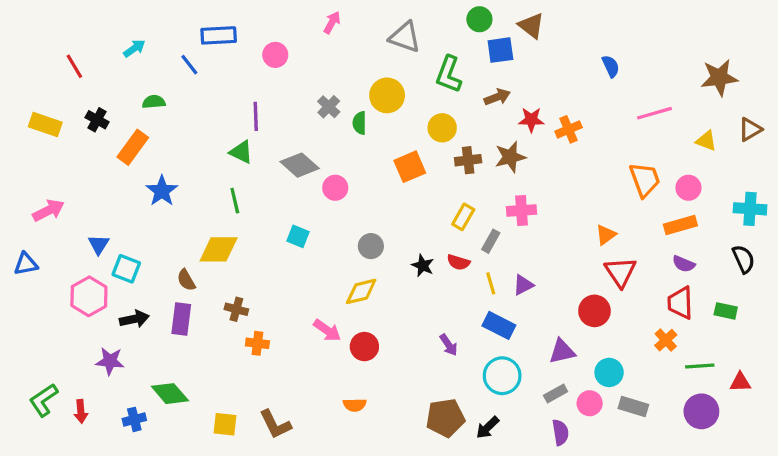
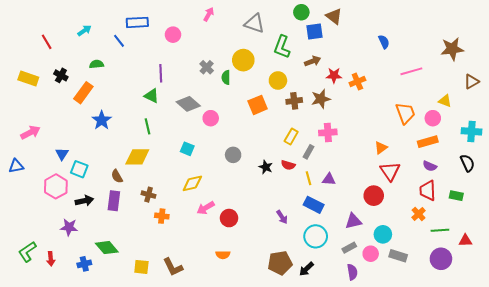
yellow triangle: (706, 141) -> (445, 101), moved
purple triangle: (523, 285) -> (329, 179), turned 32
yellow diamond: (361, 291) -> (192, 183), moved
pink arrow: (327, 330) -> (206, 208), turned 114

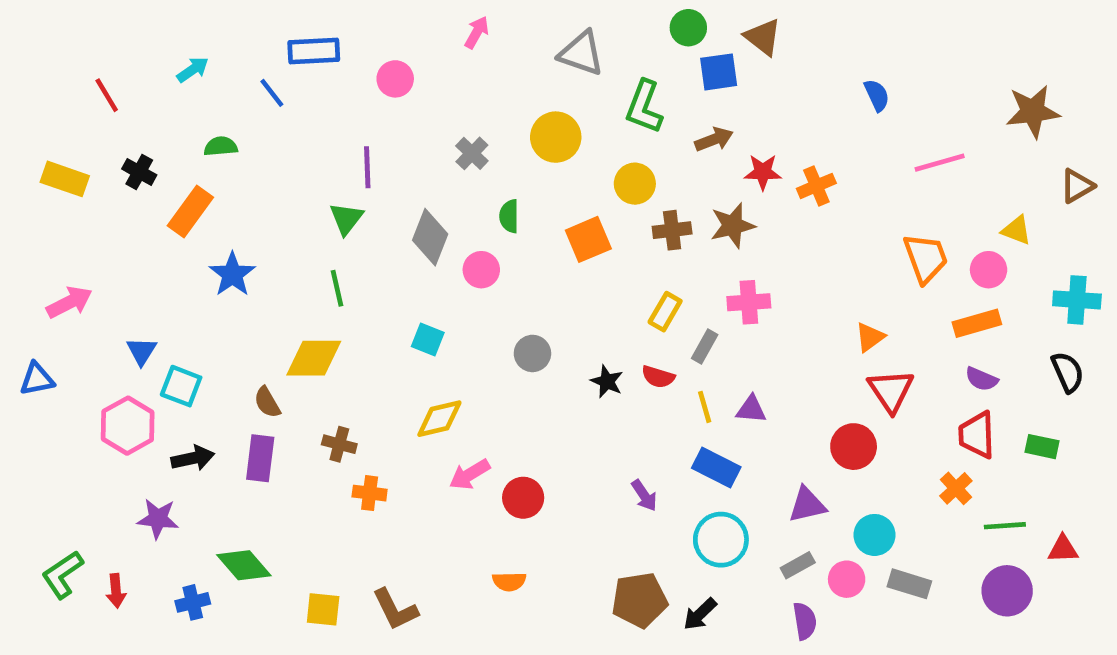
green semicircle: (226, 77) -> (509, 216), moved
green triangle: (152, 96) -> (346, 219), turned 42
gray diamond: (188, 104) -> (430, 237), turned 70

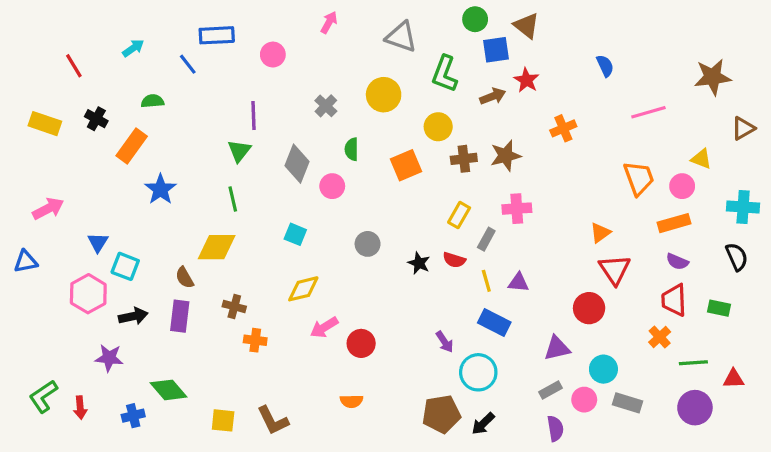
red star: (763, 172) -> (526, 80), moved, turned 30
cyan circle: (721, 540) -> (478, 372), moved

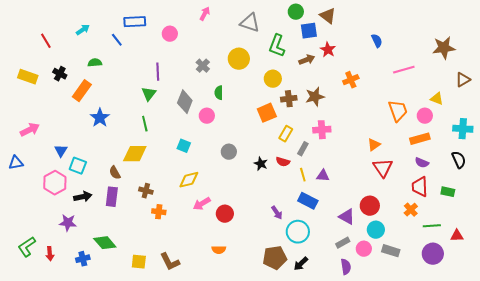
orange square: (406, 165) -> (267, 113), moved
red circle: (589, 308) -> (370, 206), moved
purple triangle: (557, 348) -> (347, 217), turned 42

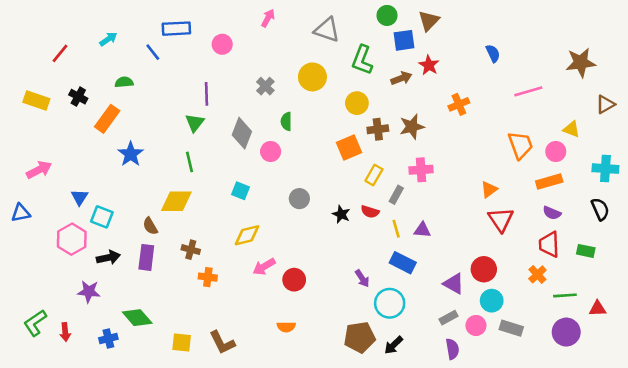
brown triangle: (328, 16) -> (429, 21), turned 36
red line: (46, 41) -> (60, 53), turned 70

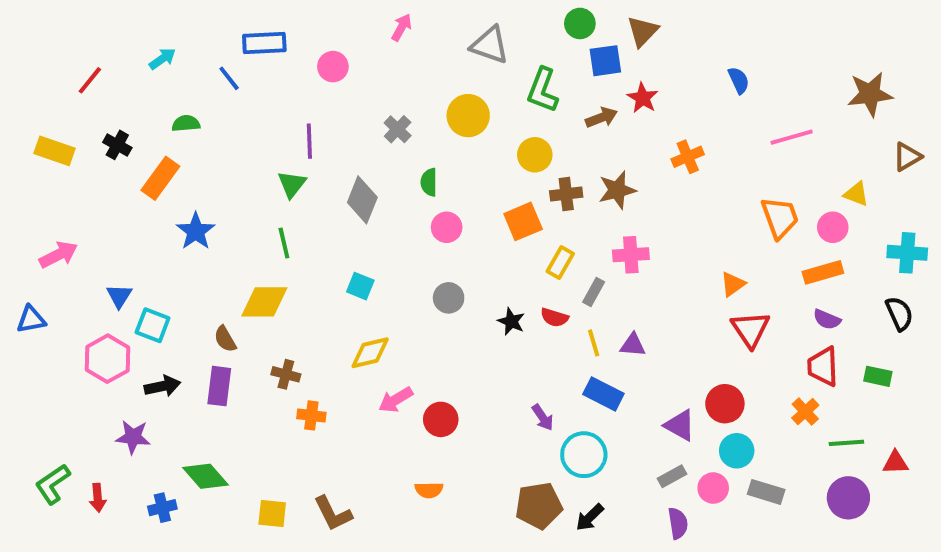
pink circle: (271, 152) -> (447, 227), moved

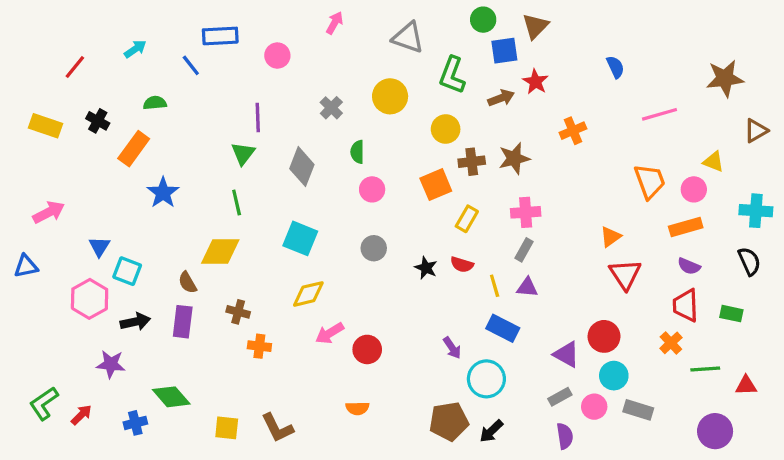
cyan square: (360, 286) -> (300, 238), size x1.5
gray rectangle: (594, 292) -> (524, 250), moved
red arrow: (98, 498) -> (81, 415), turned -130
purple circle: (848, 498) -> (715, 431), moved

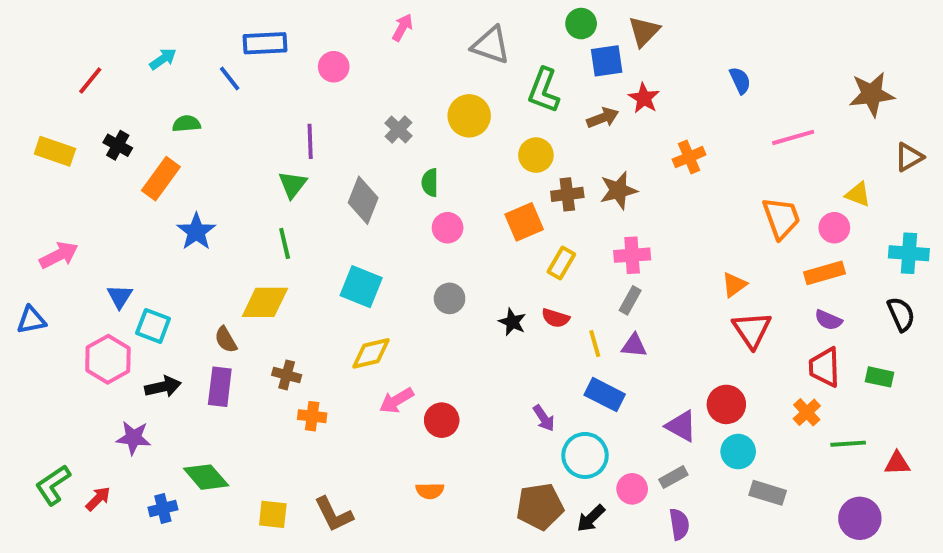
pink circle: (594, 407) -> (632, 489), moved

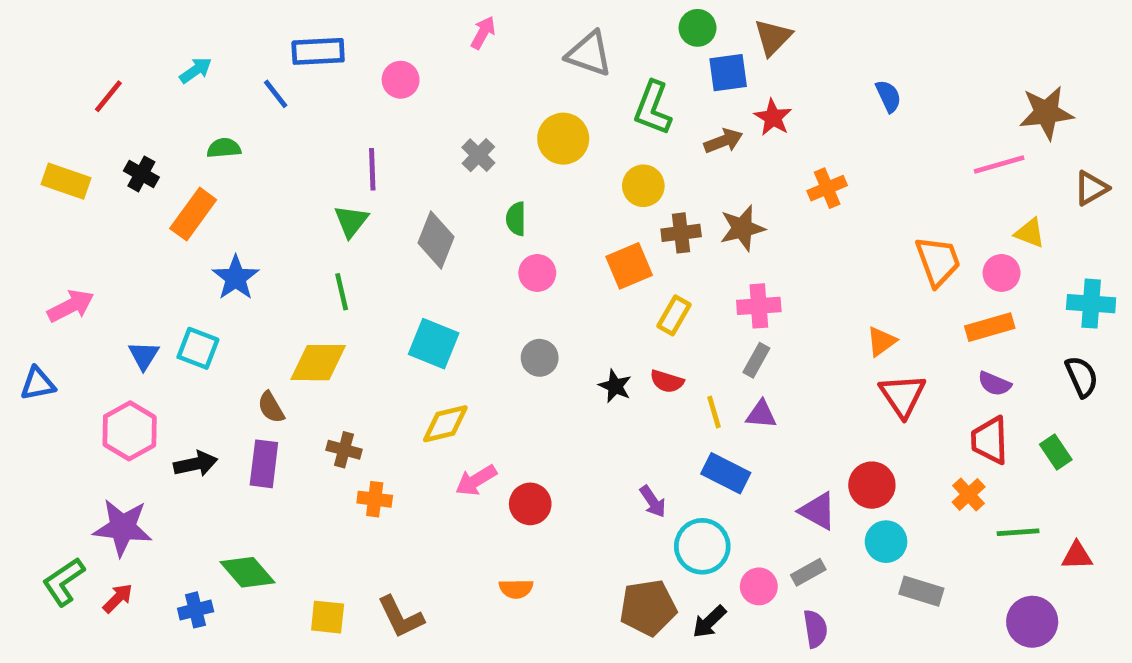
pink line: (793, 137) -> (999, 165), moved
cyan square: (153, 326) -> (198, 348), moved
green rectangle: (879, 377) -> (1056, 452), turned 44
purple star: (133, 438) -> (123, 527), moved, size x1.4

